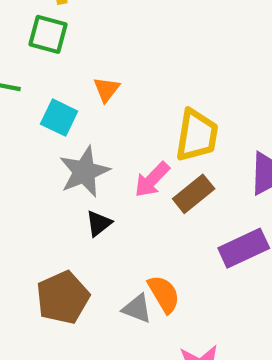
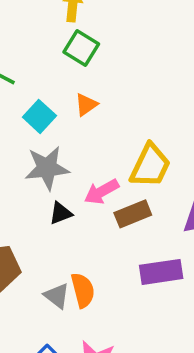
green square: (48, 34) -> (81, 48), moved
black triangle: (99, 223) -> (61, 213), moved

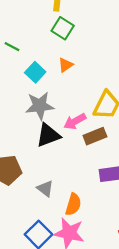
black triangle: (61, 213) -> (48, 135), size x1.6
orange semicircle: (83, 290) -> (73, 204), moved, turned 30

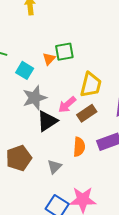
green square: (63, 28) -> (64, 52), moved, turned -30
gray triangle: (45, 189) -> (54, 167), turned 49
orange semicircle: (73, 204) -> (79, 147), moved

